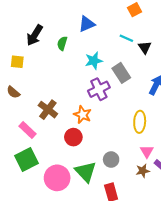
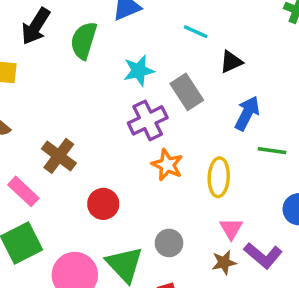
green semicircle: (62, 43) -> (84, 40), size x1.5
black triangle: (145, 47) -> (231, 62), moved, turned 40
orange star: (83, 115) -> (167, 165), moved

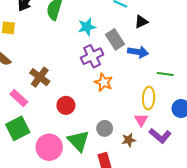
blue arrow: (247, 113) -> (138, 52), moved, turned 72
yellow ellipse: (219, 177) -> (149, 98), moved
brown star: (224, 263) -> (129, 140), moved

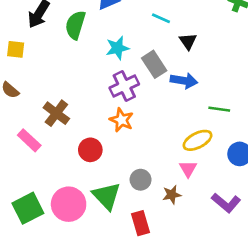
black triangle: (141, 22) -> (188, 41), turned -40
orange star: (104, 82) -> (122, 120), moved
yellow ellipse: (149, 98) -> (198, 140), turned 60
green square: (18, 128) -> (28, 208), moved
purple L-shape: (160, 136) -> (226, 203), moved

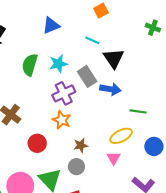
green semicircle: (75, 25) -> (30, 65), moved
black triangle: (188, 41) -> (114, 58), size x1.5
brown star: (172, 195) -> (81, 145), moved

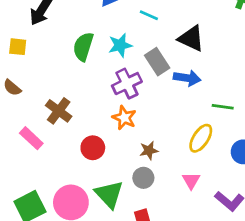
cyan line: (92, 40) -> (149, 15), moved
black triangle: (114, 58) -> (191, 38), turned -30
yellow ellipse: (121, 136) -> (201, 138), turned -30
pink triangle: (114, 158) -> (191, 181), moved

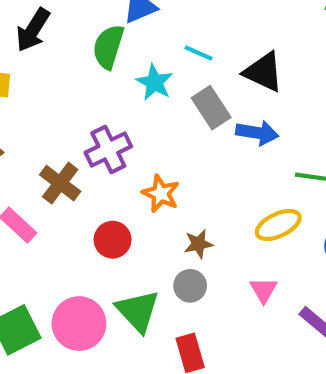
cyan line: (149, 15) -> (199, 53), moved
cyan star: (120, 45) -> (154, 82), turned -30
green semicircle: (83, 47) -> (108, 47), moved
purple cross: (127, 84) -> (108, 150), moved
yellow ellipse: (201, 138) -> (278, 225), turned 32

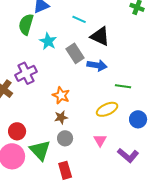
cyan line: (199, 53) -> (79, 19), moved
orange star: (161, 194) -> (61, 95), moved
red circle: (113, 240) -> (17, 131), moved
brown star: (199, 244) -> (61, 117), moved

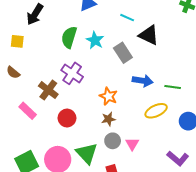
green semicircle: (26, 24) -> (69, 37), moved
blue arrow: (97, 65) -> (143, 81), moved
purple cross: (26, 73) -> (72, 73), turned -30
red circle: (17, 131) -> (67, 118), moved
pink triangle: (100, 140) -> (132, 144), moved

